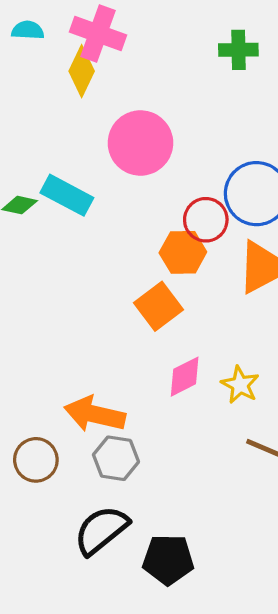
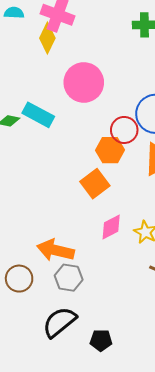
black pentagon: (168, 560) -> (101, 340), size x0.7

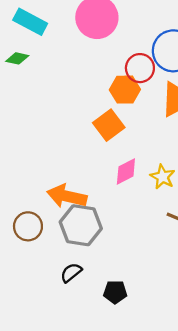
cyan rectangle: (38, 115) -> (30, 22), moved
gray hexagon: (69, 278) -> (81, 225), size x1.4
black semicircle: (60, 322) -> (71, 273), size x0.6

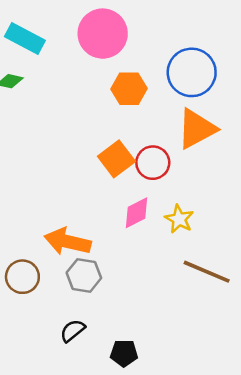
red circle: (140, 68) -> (153, 163), moved
orange hexagon: (125, 90) -> (129, 89), moved
gray hexagon: (81, 225) -> (84, 275), size x0.7

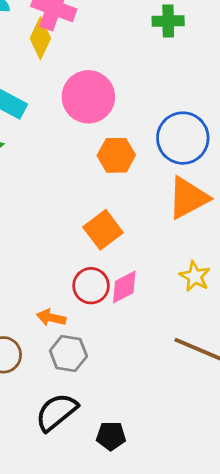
red circle: (153, 163) -> (91, 286), moved
yellow star: (179, 219) -> (195, 276), moved
orange arrow: (68, 242) -> (51, 318), size x0.6
black semicircle: (73, 331) -> (56, 412), size x1.6

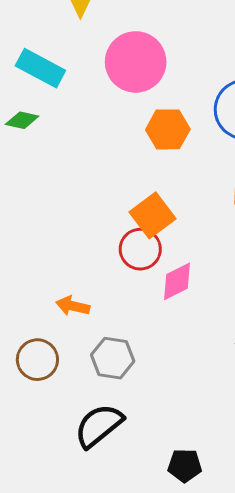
red circle: (91, 286) -> (140, 249), moved
orange arrow: (51, 318) -> (73, 306), moved
black pentagon: (111, 436) -> (185, 465), moved

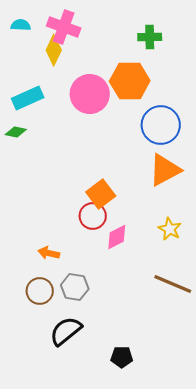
cyan rectangle: (40, 68) -> (28, 98), turned -52
orange hexagon: (168, 129) -> (130, 81), moved, size x1.4
brown circle: (37, 360) -> (40, 291), moved

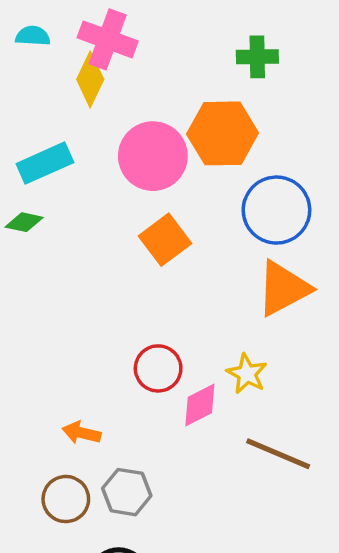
orange square: (101, 194) -> (165, 240), moved
yellow star: (170, 229) -> (247, 374), moved
brown line: (173, 284) -> (278, 454), moved

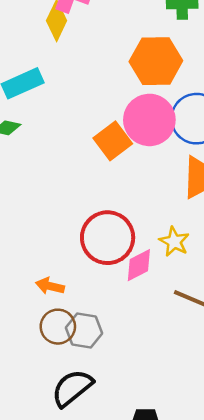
pink circle: (153, 156) -> (149, 120), moved
red circle: (158, 368) -> (108, 238), size x1.5
brown circle: (66, 499) -> (58, 327), moved

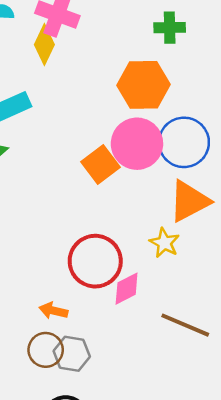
yellow star: (174, 242) -> (164, 243), moved
orange arrow: (50, 286) -> (53, 311), moved

